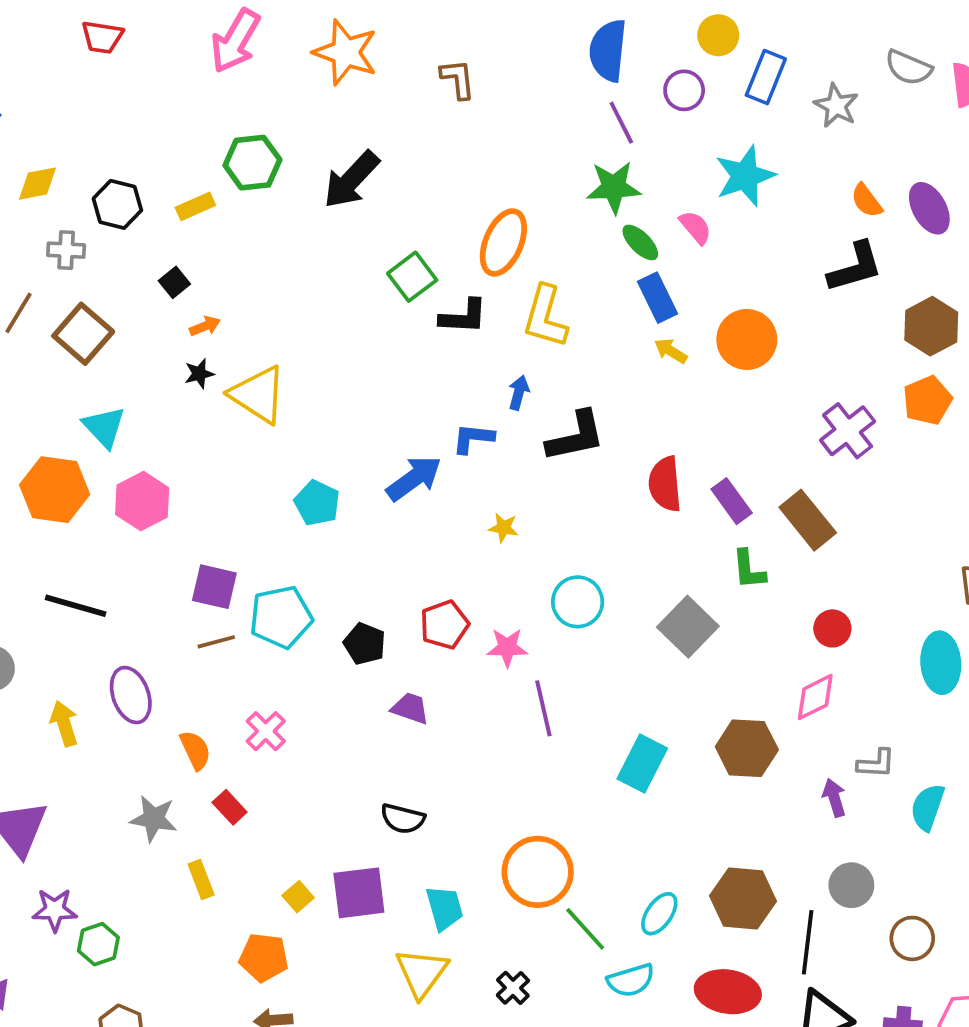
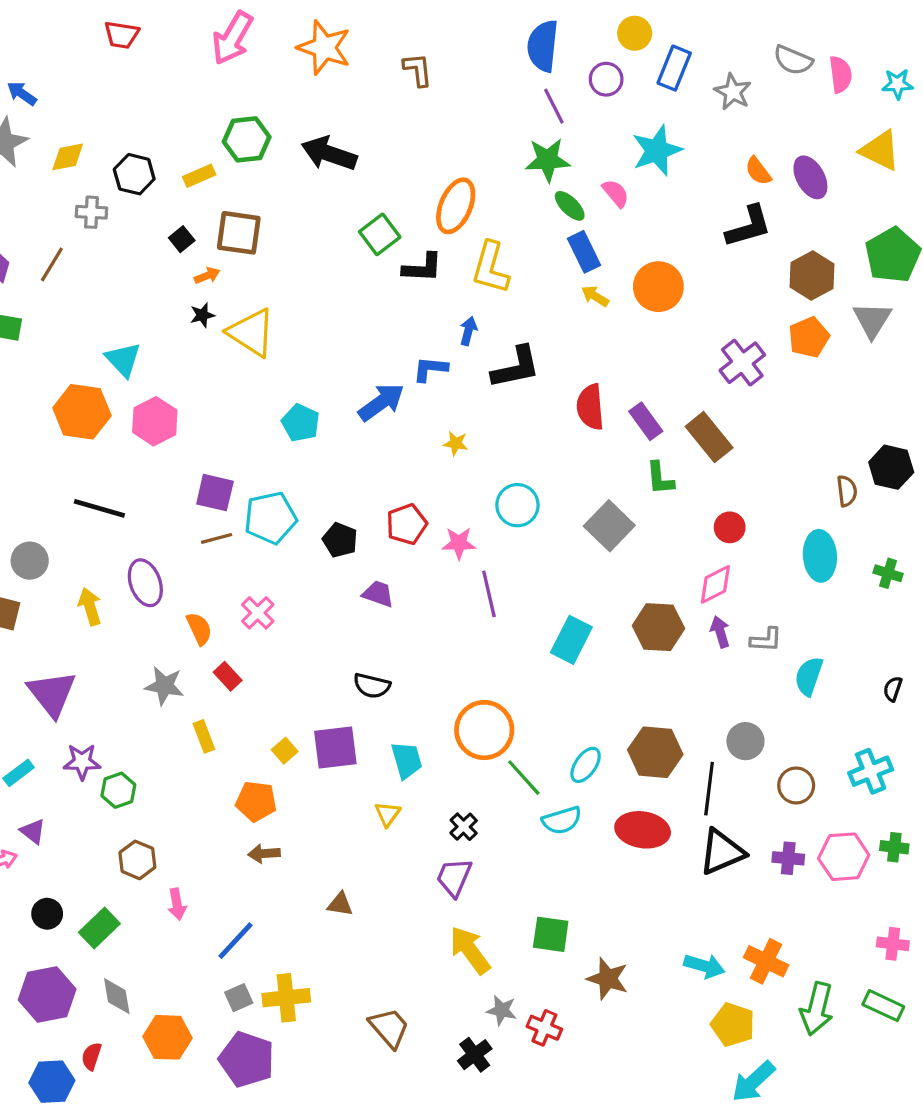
black arrow: (351, 180) -> (329, 154), turned 66
brown square: (83, 334) -> (239, 233), moved, turned -33
purple arrow: (834, 798) -> (720, 632), moved
yellow triangle: (422, 973) -> (388, 814), size x0.6

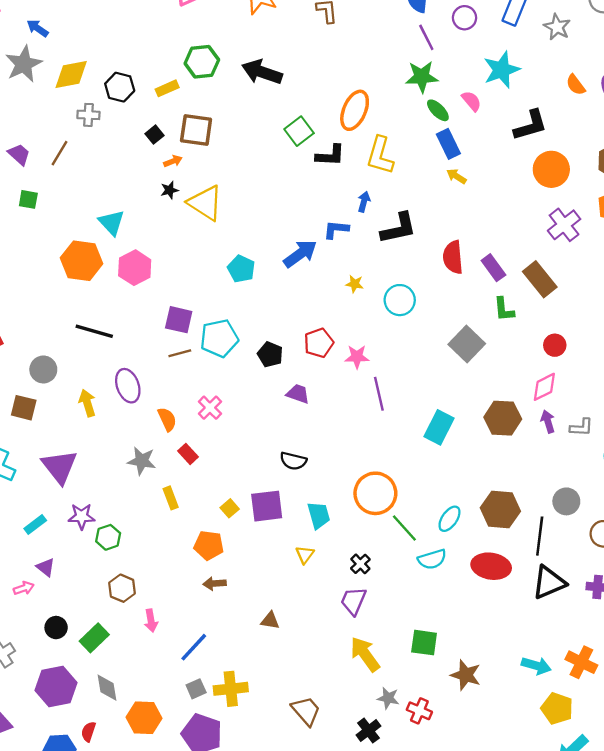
yellow diamond: (68, 157) -> (71, 74), size x1.4
black L-shape: (749, 226) -> (530, 125), moved
orange circle: (658, 287) -> (551, 169), moved
cyan circle: (517, 505) -> (400, 300), moved

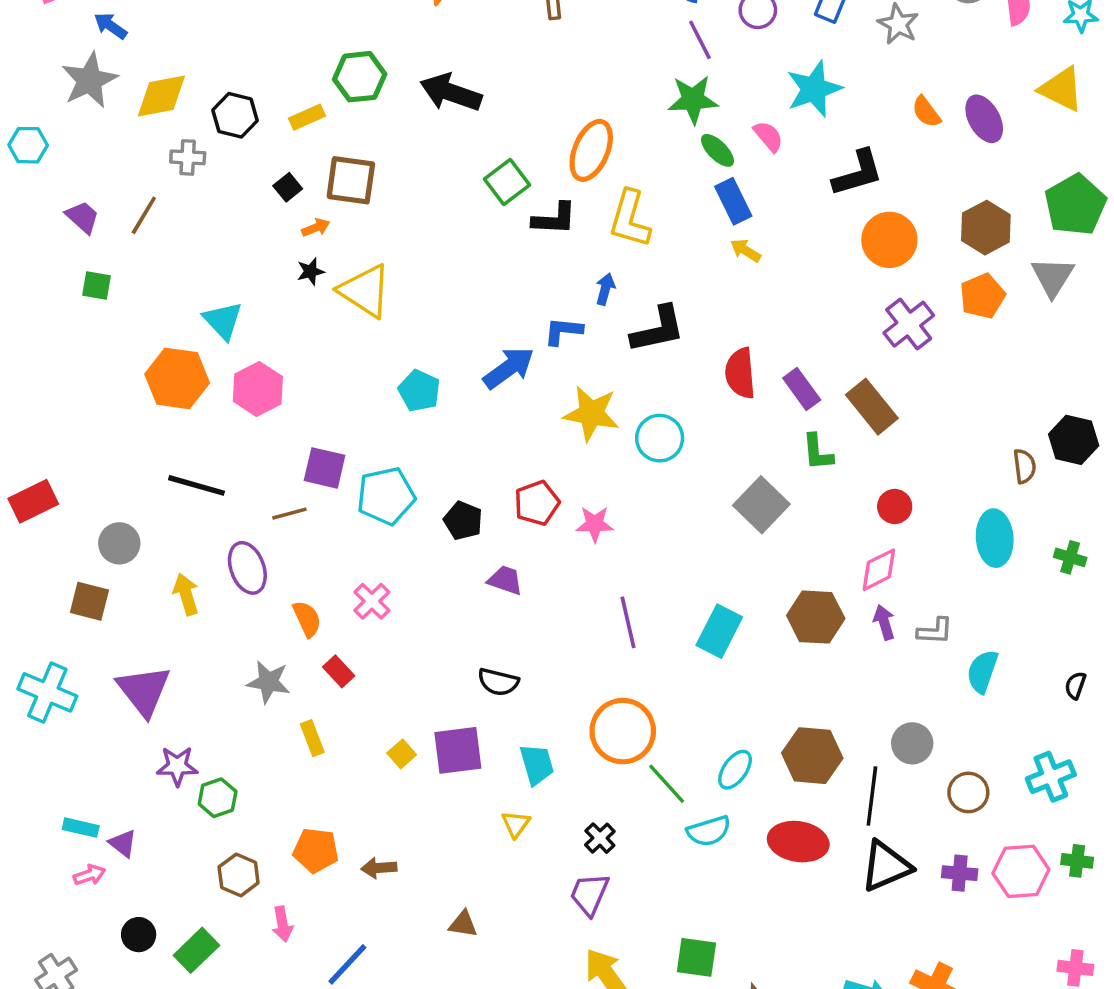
yellow star: (355, 284) -> (591, 414), size x2.0
brown line: (180, 353) -> (289, 514), moved
purple line: (379, 394) -> (628, 622), moved
cyan rectangle: (35, 525) -> (81, 828), moved, turned 50
orange pentagon: (209, 545) -> (316, 850), moved

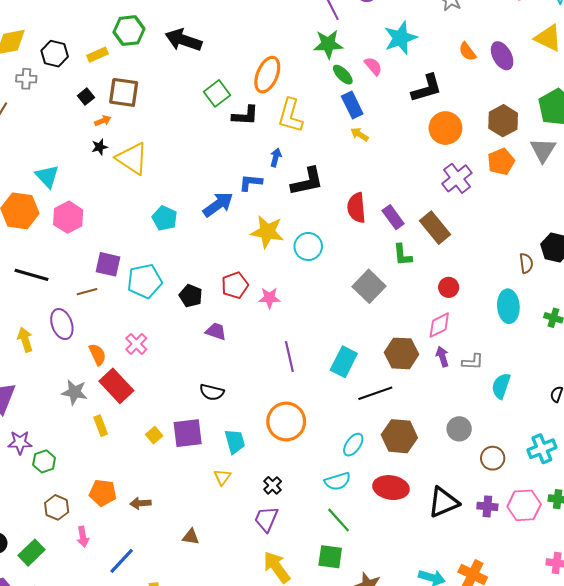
red rectangle: (339, 671) -> (116, 386), size x1.8
green line: (667, 784) -> (339, 520), moved
black line: (872, 796) -> (375, 393), moved, turned 64

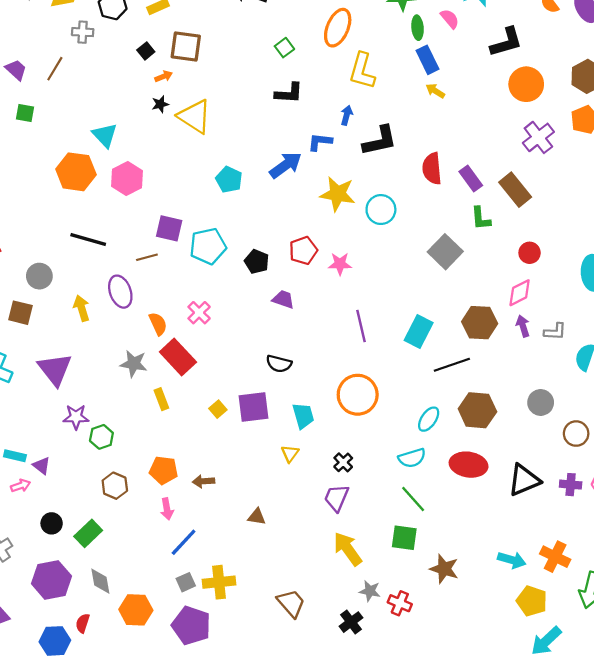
green ellipse: (343, 75) -> (418, 28), turned 40
green square: (217, 93) -> (284, 48), size x0.7
black L-shape: (245, 115) -> (289, 93), moved
pink arrow: (83, 537) -> (167, 509), moved

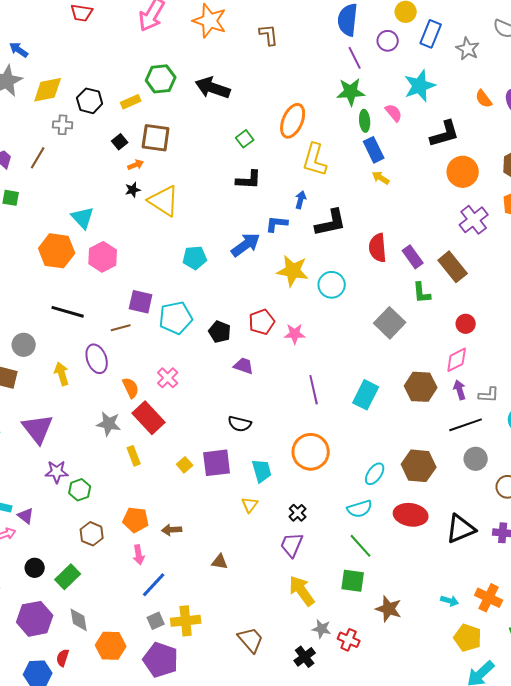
cyan pentagon: (229, 180) -> (195, 258), turned -30
black line: (452, 365) -> (466, 425), moved
cyan arrow: (512, 560) -> (450, 601), size x0.7

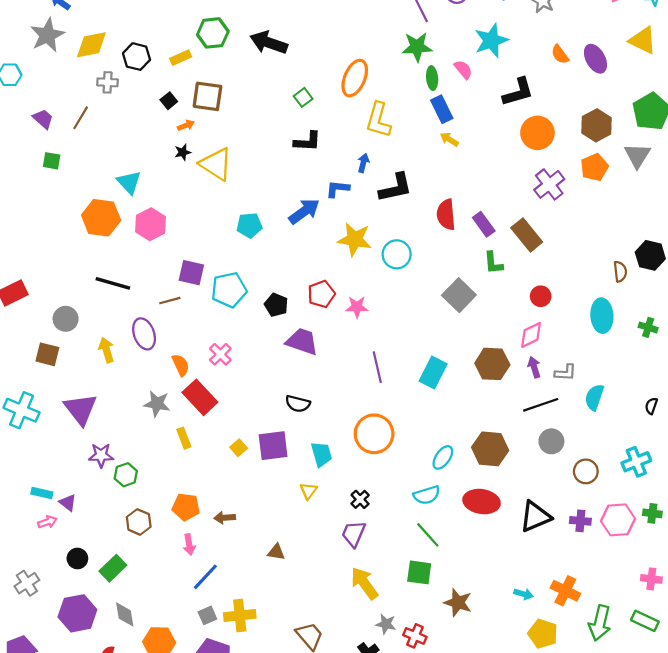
purple trapezoid: (244, 366) -> (302, 341), size x1.5

